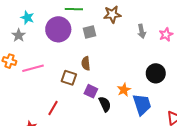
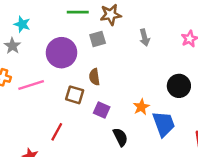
brown star: (112, 14) -> (111, 15), moved
purple circle: (58, 29) -> (62, 53), moved
gray arrow: (142, 31) -> (145, 38), moved
black semicircle: (105, 104) -> (120, 137), moved

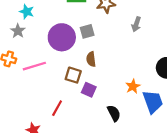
gray arrow: (145, 38) -> (136, 24), turned 32
gray square: (98, 39) -> (87, 31), moved
purple square: (102, 110) -> (89, 90), moved

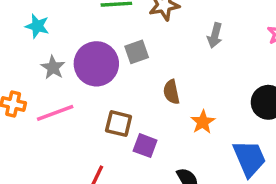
gray star: (18, 31) -> (53, 68), moved
brown semicircle: (91, 59) -> (171, 92), moved
orange star: (133, 86) -> (203, 122), moved

